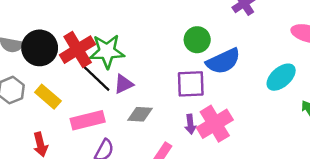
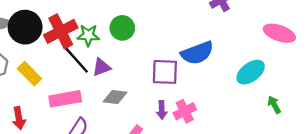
green circle: (197, 40) -> (122, 28), moved
green star: (107, 51) -> (88, 35), size x0.7
pink cross: (215, 124) -> (185, 111), size x0.7

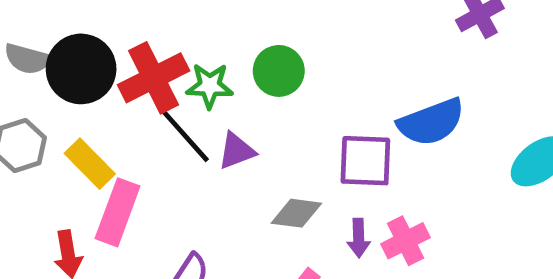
gray diamond: (115, 97) -> (296, 213), moved
pink rectangle: (65, 99) -> (118, 212), moved, turned -60

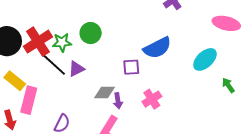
purple square: (365, 161) -> (131, 67), size x0.7
purple arrow: (359, 238) -> (118, 101), moved

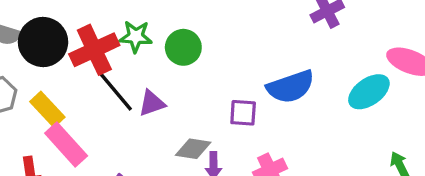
green star: (62, 42) -> (136, 37), moved
cyan ellipse: (205, 59) -> (369, 92), moved
pink rectangle: (29, 100) -> (66, 145), turned -64

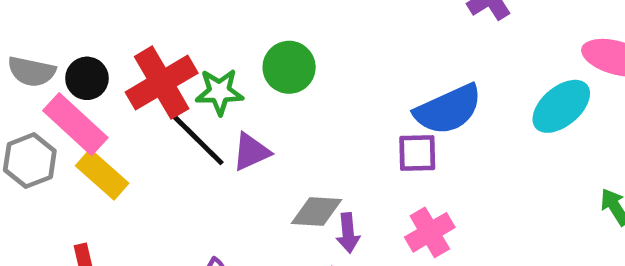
green star: (136, 37) -> (219, 92), moved
black circle: (43, 42) -> (87, 78), size x0.6
purple square: (243, 113) -> (417, 153), moved
pink rectangle: (66, 145) -> (75, 124), moved

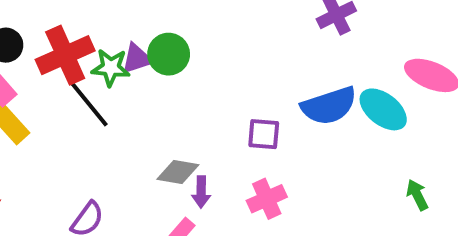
cyan ellipse: (561, 106) -> (383, 109), turned 72
blue semicircle: (448, 109) -> (329, 106), moved
purple triangle: (251, 152) -> (137, 59), moved

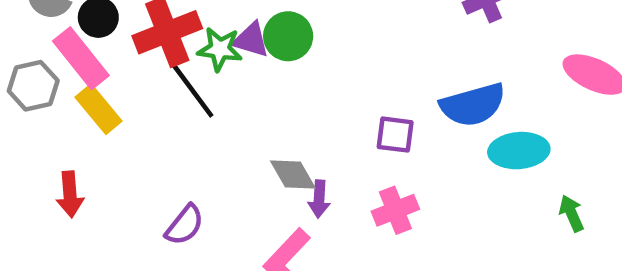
purple triangle: (137, 59) -> (251, 40), turned 32
cyan ellipse: (383, 109) -> (519, 151), moved, turned -45
gray diamond: (178, 172) -> (293, 175), turned 48

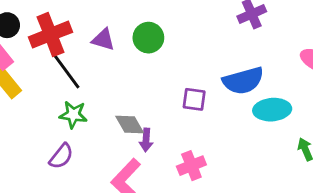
green circle: (288, 36) -> (148, 38), moved
green star: (220, 49) -> (73, 115), moved
pink cross: (395, 210) -> (191, 166), moved

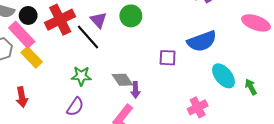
purple triangle: (103, 40) -> (98, 20), turned 36
black line: (67, 72) -> (88, 37), moved
cyan ellipse: (272, 110) -> (223, 76), moved, turned 60
pink cross: (191, 166) -> (198, 107), moved

